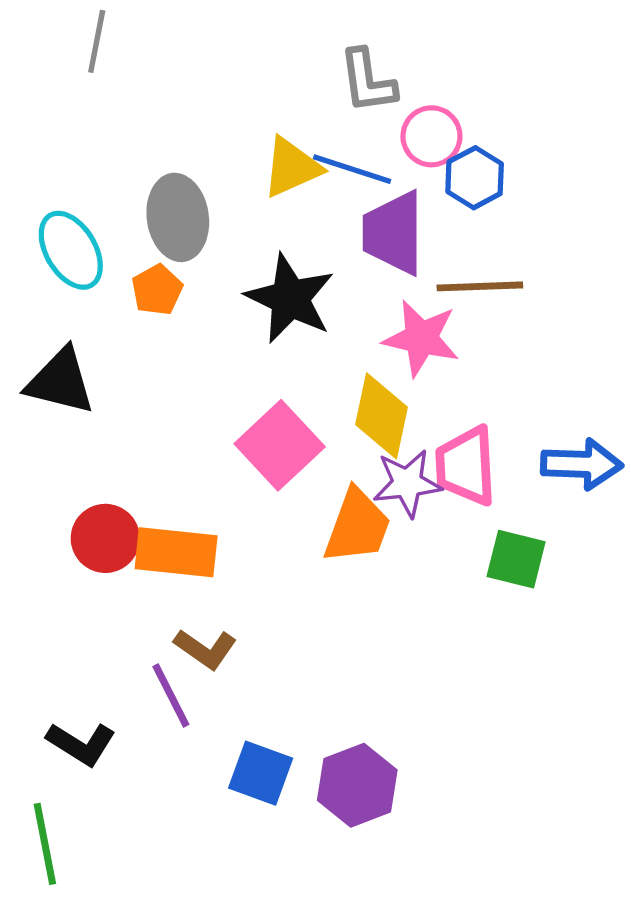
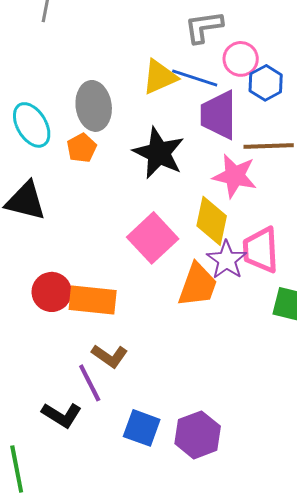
gray L-shape: (368, 81) -> (204, 27), turned 90
purple star: (407, 483) -> (227, 260), turned -30
black L-shape: (81, 744) -> (62, 415), moved

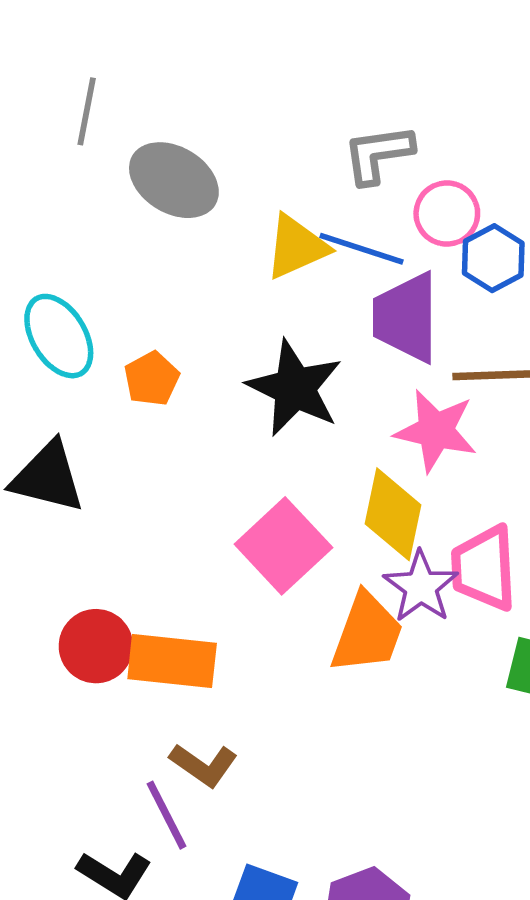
gray ellipse: (94, 106) -> (174, 180), moved, turned -51

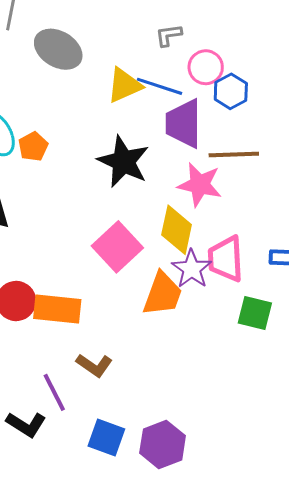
gray L-shape: (378, 154) -> (169, 35), size x0.7
orange pentagon: (152, 379) -> (33, 146), moved
brown L-shape: (204, 765) -> (94, 365), moved

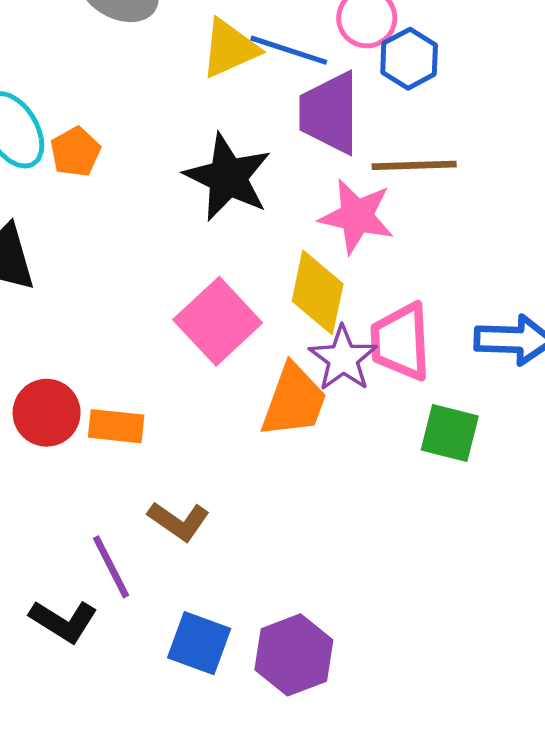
orange rectangle: (57, 309) -> (116, 426), size x0.7

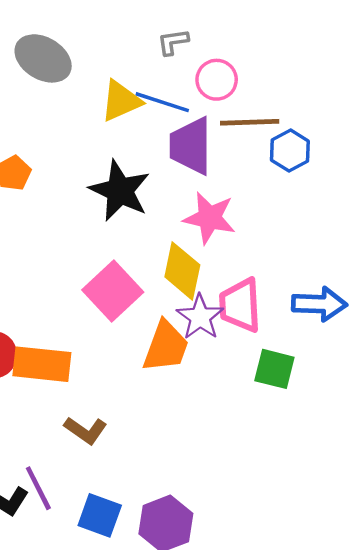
blue hexagon: (409, 59) -> (290, 151), moved
brown line: (414, 165) -> (250, 122), moved
orange rectangle: (116, 426) -> (42, 364), size x1.5
purple line: (111, 567) -> (38, 488), moved

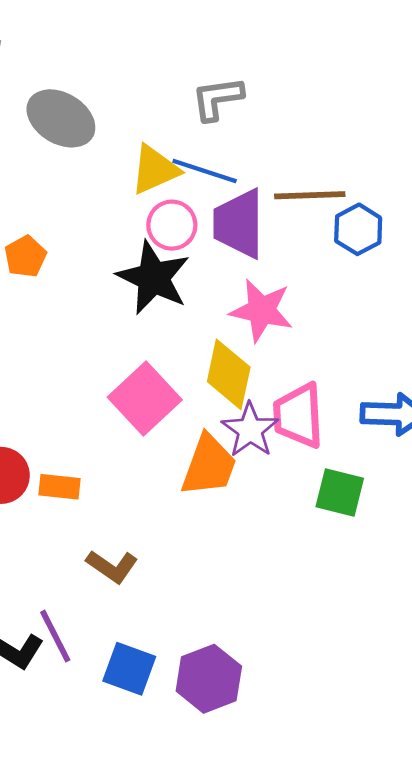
gray L-shape: (173, 42) -> (217, 99), size x1.4
pink circle: (217, 80) -> (172, 225), moved
orange rectangle: (42, 364) -> (60, 487), size x0.6

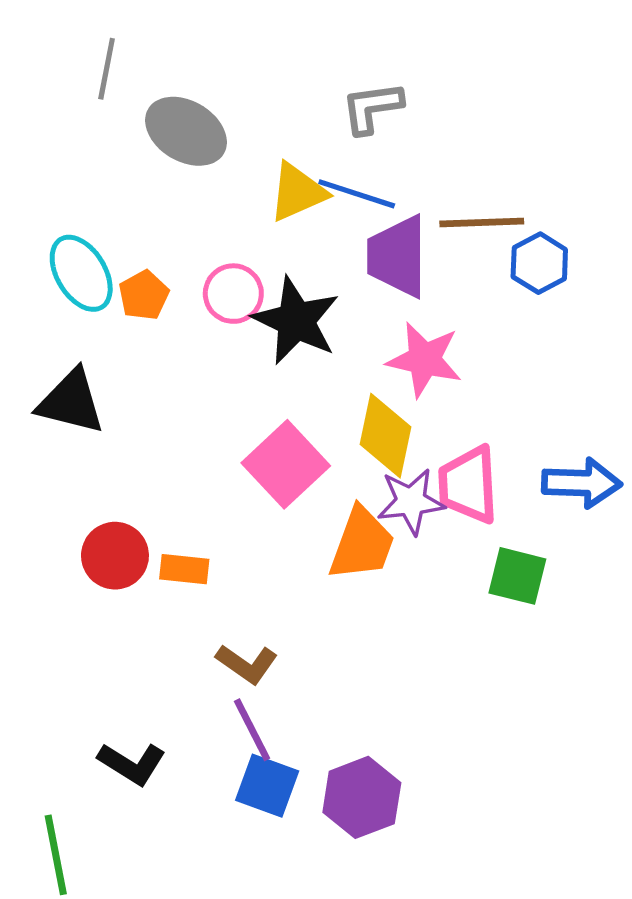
pink circle: (172, 225) -> (233, 294), moved
purple star: (250, 430) -> (411, 502), turned 30
purple line: (55, 636) -> (252, 730), moved

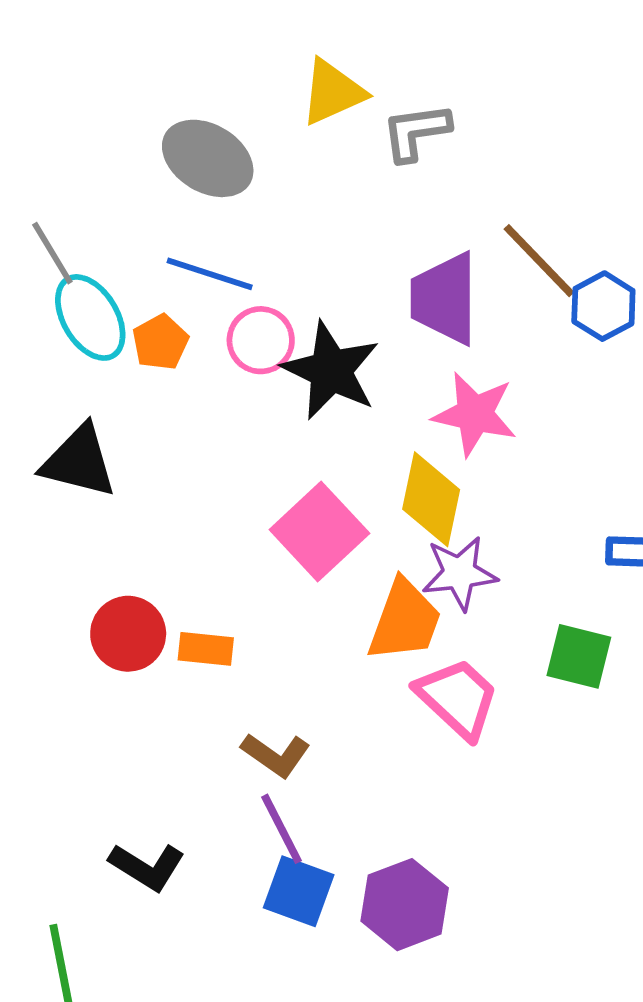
gray line: (107, 69) -> (52, 253), moved, turned -42
yellow triangle: (298, 192) -> (333, 92), moved
blue line: (357, 194) -> (210, 274), moved
brown line: (482, 223) -> (539, 261), turned 48
pink trapezoid: (468, 485) -> (458, 698), moved, turned 136

